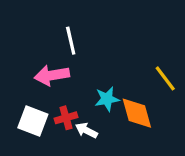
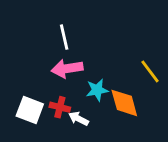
pink arrow: (52, 75) -> (67, 69), moved
red cross: (66, 118) -> (60, 107), turned 30

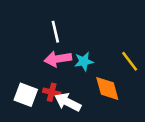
cyan star: (97, 90) -> (84, 61), moved
white arrow: (79, 119) -> (68, 102), size x1.5

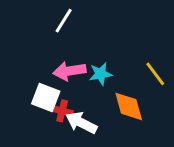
white line: (55, 32) -> (64, 21), moved, turned 45
white square: (26, 95) -> (46, 98), moved

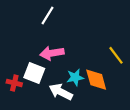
cyan star: (101, 74) -> (75, 77), moved
red cross: (62, 111) -> (14, 83), moved

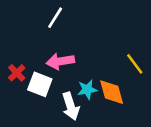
red cross: (14, 83) -> (17, 73), moved, turned 32
white arrow: (61, 92) -> (71, 106), turned -135

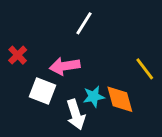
white line: (55, 18) -> (84, 23), moved
red cross: (17, 73) -> (18, 55), moved

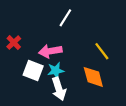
yellow line: (145, 69) -> (102, 51), moved
cyan star: (94, 97) -> (56, 71), moved

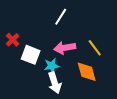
pink arrow: (50, 51) -> (65, 48), moved
white square: (33, 71) -> (31, 55), moved

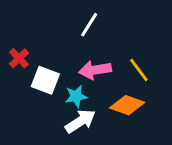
orange diamond: (87, 72) -> (127, 105), turned -55
white arrow: (55, 83) -> (80, 121), turned -105

